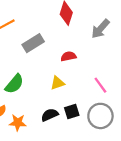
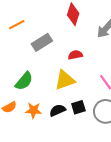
yellow triangle: (57, 83) -> (65, 80), size x1.5
orange star: (18, 123) -> (33, 110), moved

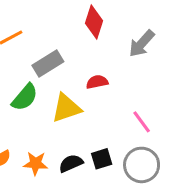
yellow triangle: (65, 80) -> (66, 108), moved
green semicircle: (24, 81) -> (25, 97), moved

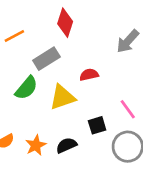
red diamond: (94, 22) -> (65, 23), moved
black square: (102, 159) -> (97, 125), moved
orange star: (36, 163) -> (36, 145), turned -30

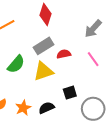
gray rectangle: (46, 59) -> (43, 46), moved
pink line: (128, 109) -> (93, 59), moved

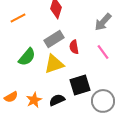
red semicircle: (64, 54) -> (74, 47), turned -88
black square: (70, 93) -> (80, 85), size x1.5

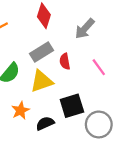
gray arrow: (103, 22) -> (85, 29), moved
orange star: (34, 100) -> (20, 110), moved

